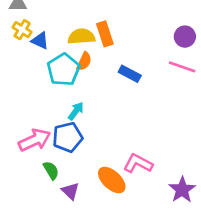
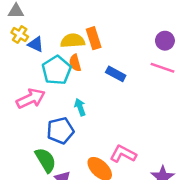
orange semicircle: (84, 61) -> (75, 63), turned 140
cyan arrow: (76, 111) -> (80, 107), moved, turned -56
pink arrow: (34, 140) -> (31, 99), moved
green semicircle: (51, 170) -> (46, 160), size x1.5

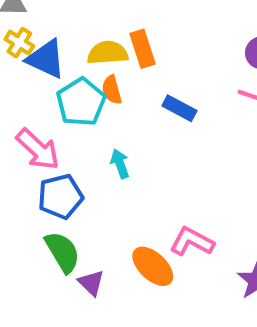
blue triangle: (36, 44) -> (46, 59), size x1.5
pink arrow: (31, 99) -> (38, 149), turned 68
blue pentagon: (60, 131) -> (60, 197), moved

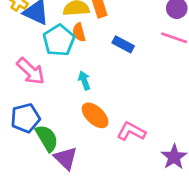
blue pentagon: (60, 197) -> (25, 118), moved
orange ellipse: (153, 266) -> (95, 115), moved
purple triangle: (91, 283) -> (66, 158), size x1.4

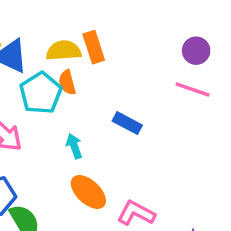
blue rectangle: (123, 44) -> (127, 123), moved

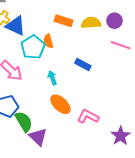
orange rectangle: (94, 47) -> (64, 21), turned -54
yellow semicircle: (64, 51) -> (91, 23), moved
purple circle: (196, 51) -> (114, 21), moved

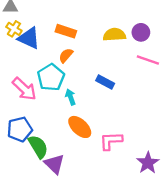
orange rectangle: (64, 21) -> (66, 31), moved
orange semicircle: (48, 41) -> (66, 55), turned 56
cyan pentagon: (33, 47) -> (51, 77), moved
pink L-shape: (88, 116) -> (111, 141), turned -30

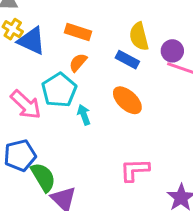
purple circle: (141, 32) -> (172, 51), moved
yellow semicircle: (114, 35) -> (139, 36), turned -100
blue rectangle: (105, 82) -> (127, 60), moved
orange ellipse: (80, 127) -> (127, 100), moved

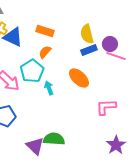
blue rectangle: (127, 60) -> (89, 50), moved, turned -49
pink L-shape: (135, 170) -> (106, 107), moved
green semicircle: (43, 177) -> (54, 139), moved, turned -55

